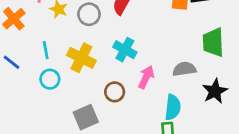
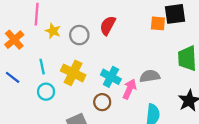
cyan cross: (125, 50) -> (111, 77), moved
gray semicircle: (184, 69) -> (150, 76), moved

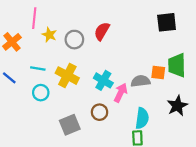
orange square: (158, 23) -> (158, 73), moved
cyan line: (42, 67) -> (38, 68), turned -72
brown circle: (102, 102) -> (100, 112), moved

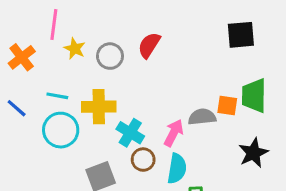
yellow cross: (67, 76) -> (99, 107), turned -30
cyan cross: (103, 80) -> (130, 133), moved
cyan circle: (41, 93) -> (61, 130), size x1.5
cyan semicircle: (142, 118) -> (177, 169), moved

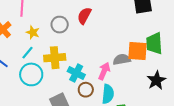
yellow star: (75, 48) -> (33, 32), moved
cyan line: (57, 96) -> (27, 53), turned -56
orange square: (227, 105) -> (137, 51), size x1.5

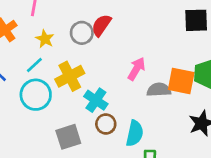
red semicircle: (84, 16) -> (101, 25), moved
yellow cross: (55, 58) -> (70, 76), turned -30
pink arrow: (104, 71) -> (136, 69), moved

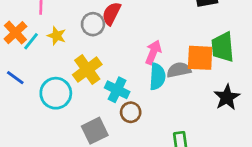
cyan line: (34, 65) -> (31, 41), moved
cyan semicircle: (135, 133) -> (157, 77), moved

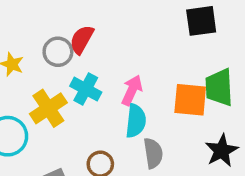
gray semicircle: (179, 70) -> (153, 153), moved, turned 90
cyan cross: (117, 90) -> (86, 89), moved

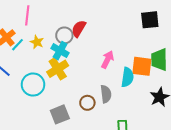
cyan cross: (86, 89) -> (60, 51), moved
cyan semicircle: (136, 121) -> (127, 77), moved
gray semicircle: (153, 153) -> (106, 94), moved

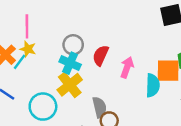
red semicircle: (79, 29) -> (101, 55), moved
yellow star: (37, 42) -> (28, 49), moved
gray semicircle: (106, 94) -> (99, 107), moved

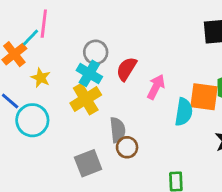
yellow star: (28, 49) -> (41, 78), moved
cyan line: (19, 62) -> (31, 37), moved
cyan circle: (43, 107) -> (32, 120), moved

